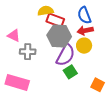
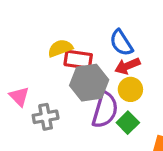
pink triangle: (14, 36) -> (19, 96), turned 32
green square: (70, 72) -> (128, 123), moved

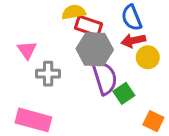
yellow circle: (130, 89) -> (148, 57), moved
purple semicircle: (105, 110) -> (105, 78), turned -44

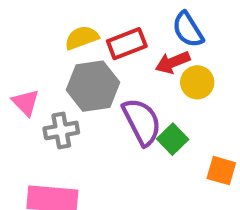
blue semicircle: (132, 18) -> (188, 30), moved
red rectangle: (88, 26) -> (127, 44), moved, turned -30
gray hexagon: (95, 49) -> (93, 86), moved

